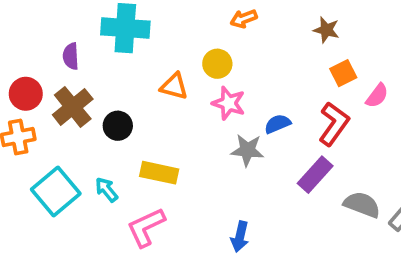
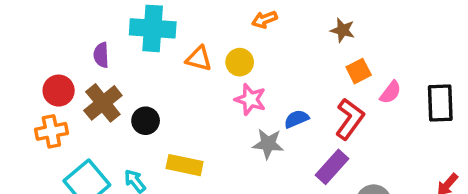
orange triangle: (174, 86) -> (199, 59), moved

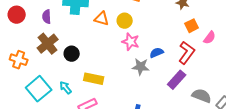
red circle: (59, 91) -> (17, 15), moved
orange cross: (51, 131) -> (19, 60), turned 30

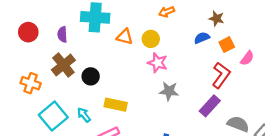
blue semicircle: (157, 53) -> (202, 38), moved

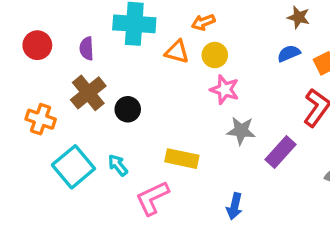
orange arrow: (167, 12) -> (203, 22), moved
brown star: (217, 19) -> (299, 17), moved
yellow rectangle: (116, 105) -> (182, 159), moved
purple rectangle: (210, 106) -> (281, 152), moved

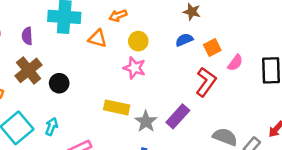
yellow circle: (215, 55) -> (138, 41), moved
gray star: (241, 131) -> (146, 121), moved, turned 30
yellow rectangle: (182, 159) -> (117, 107), moved
cyan arrow: (118, 165) -> (52, 127), turned 60

